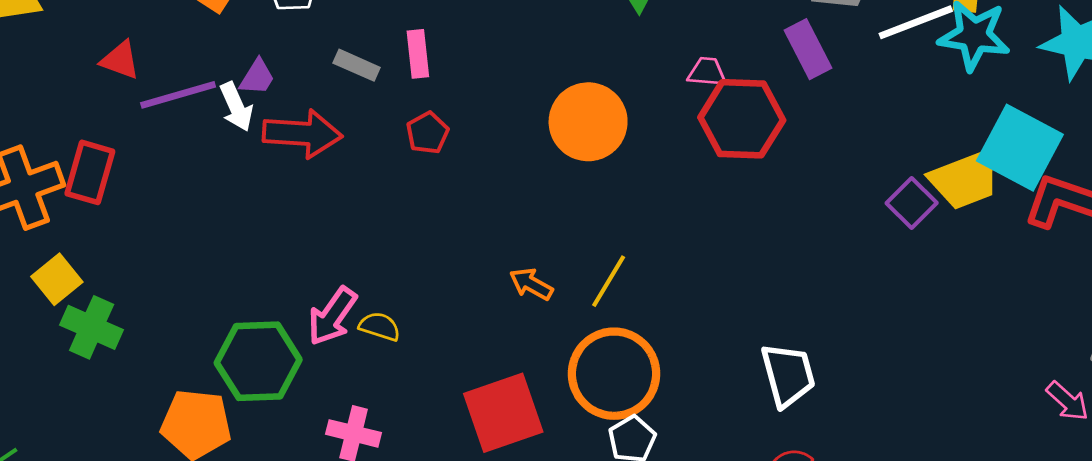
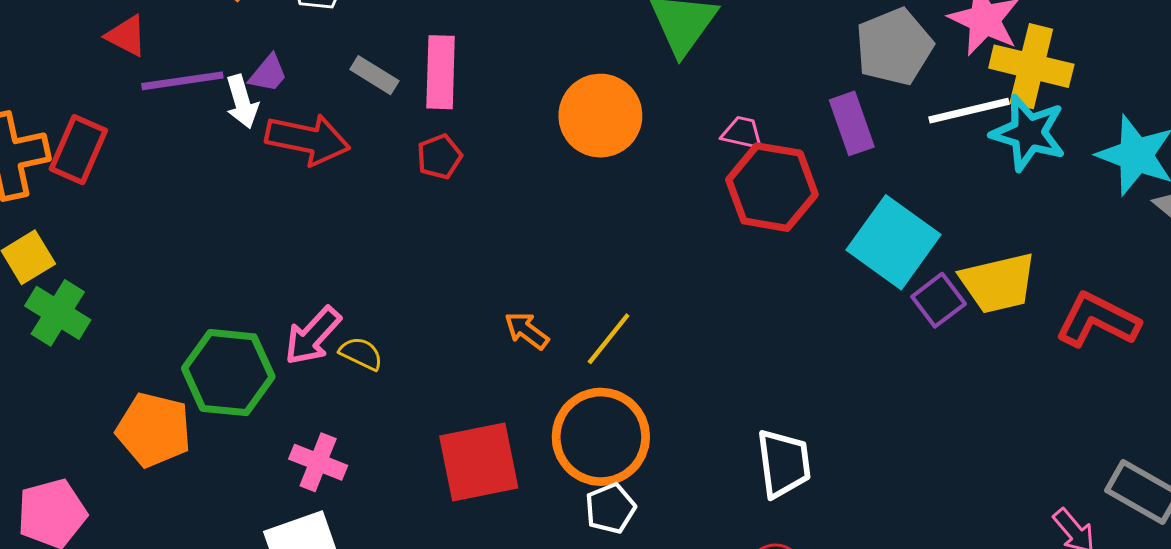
pink rectangle: (418, 54) -> (441, 72), size x1.4
orange circle: (588, 122) -> (600, 116), moved
cyan square: (1020, 148) -> (893, 242), moved

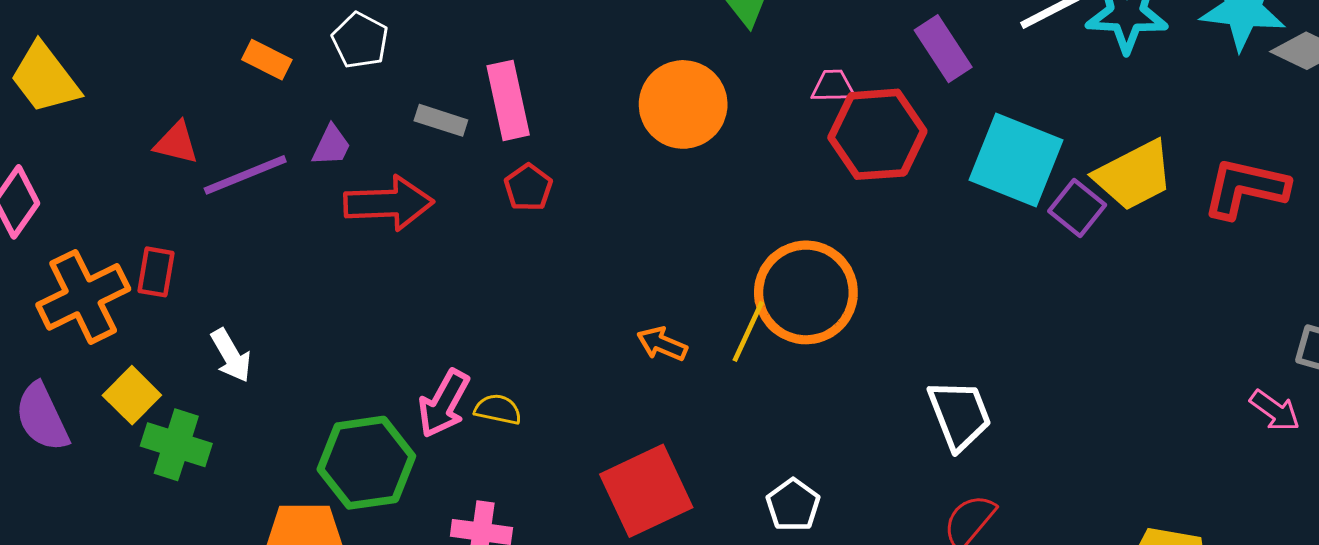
white arrow: (242, 102) -> (231, 356), moved
red rectangle: (78, 150) -> (156, 272), size x0.7
orange circle: (601, 437) -> (806, 292), moved

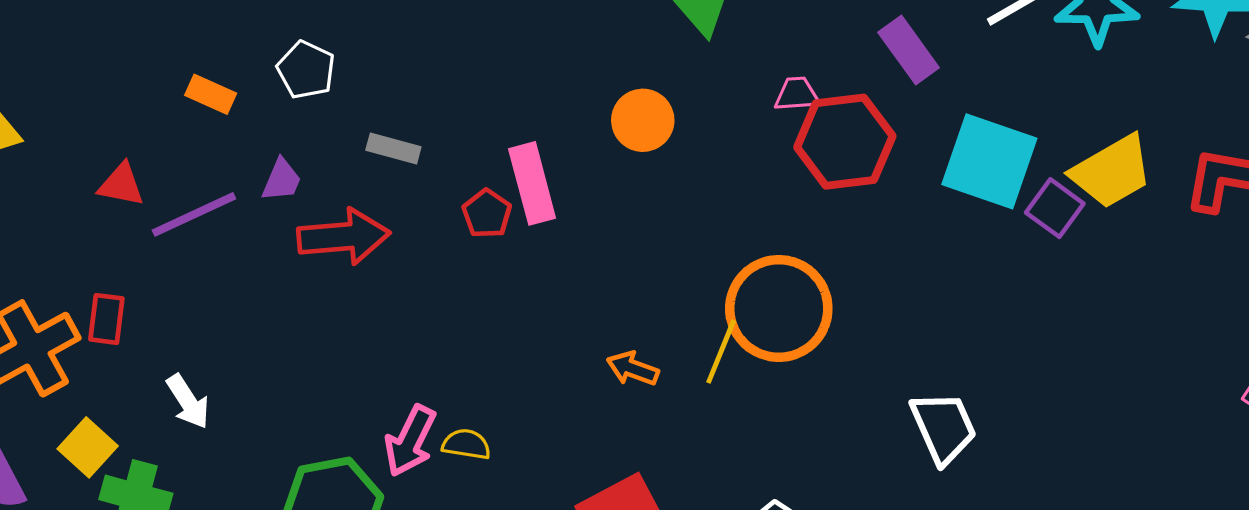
pink rectangle: (508, 100) -> (532, 183), moved
orange circle: (683, 104) -> (643, 120), size x0.7

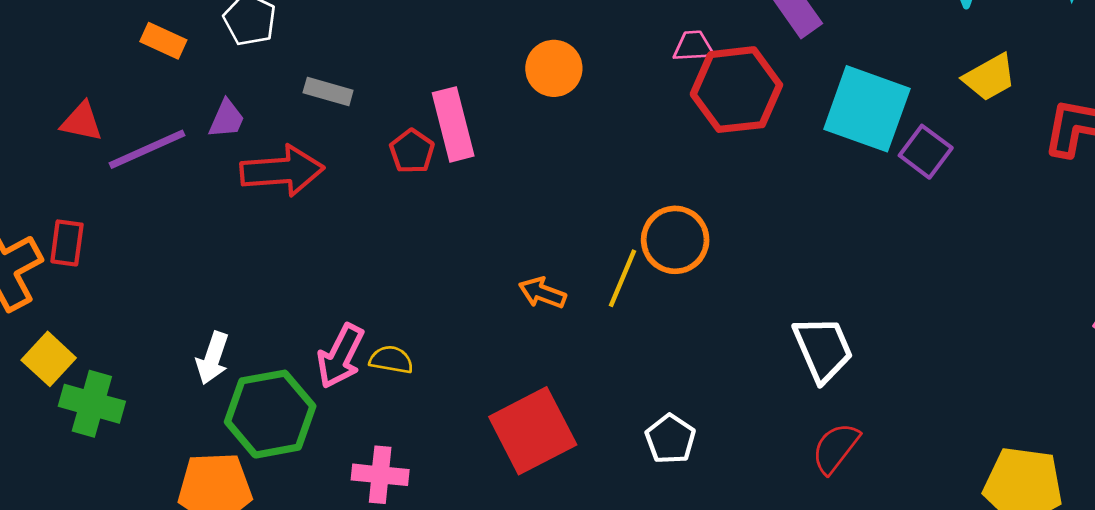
yellow trapezoid: (1112, 171) -> (989, 77), moved, size x0.7
orange circle: (779, 308) -> (675, 240), size x0.7
white arrow: (188, 402) -> (213, 358), moved, turned 51

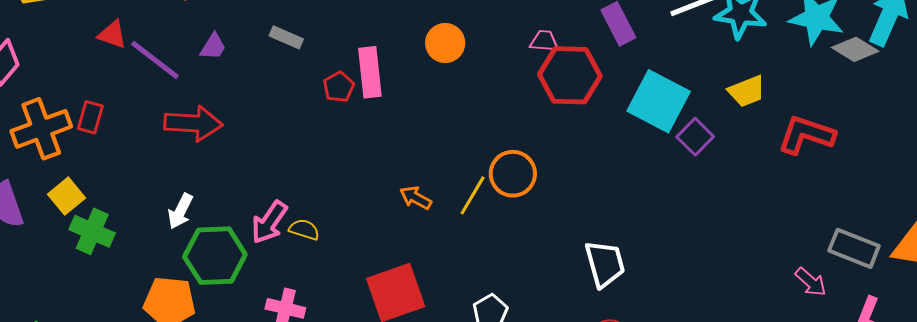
purple line: (147, 149) -> (155, 60), turned 54
red arrow: (282, 171) -> (193, 123), moved

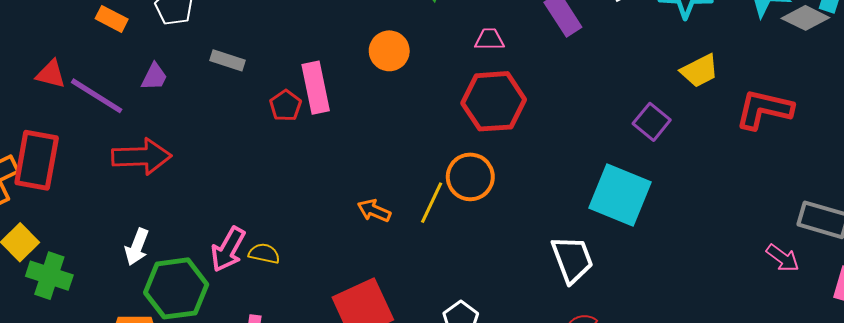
red hexagon: (570, 75) -> (494, 101), moved
cyan square: (659, 101) -> (620, 195), moved
red rectangle: (90, 117) -> (37, 160), size x1.8

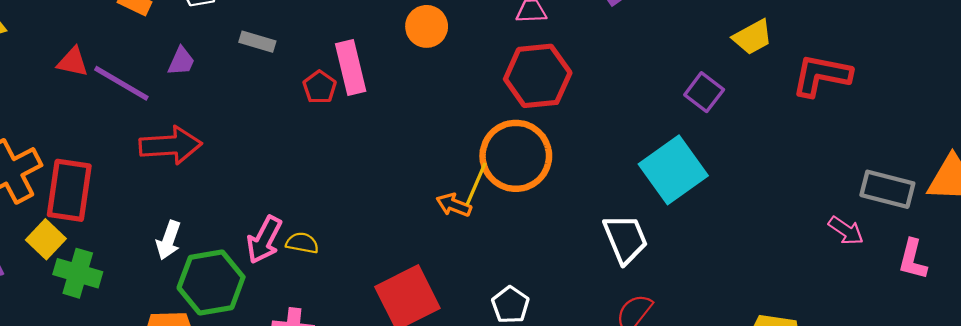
red rectangle: (37, 160) -> (69, 190), moved
orange circle: (470, 177) -> (516, 156), size x1.4
cyan square: (620, 195) -> (673, 170), turned 34
orange arrow: (374, 211) -> (454, 205), moved

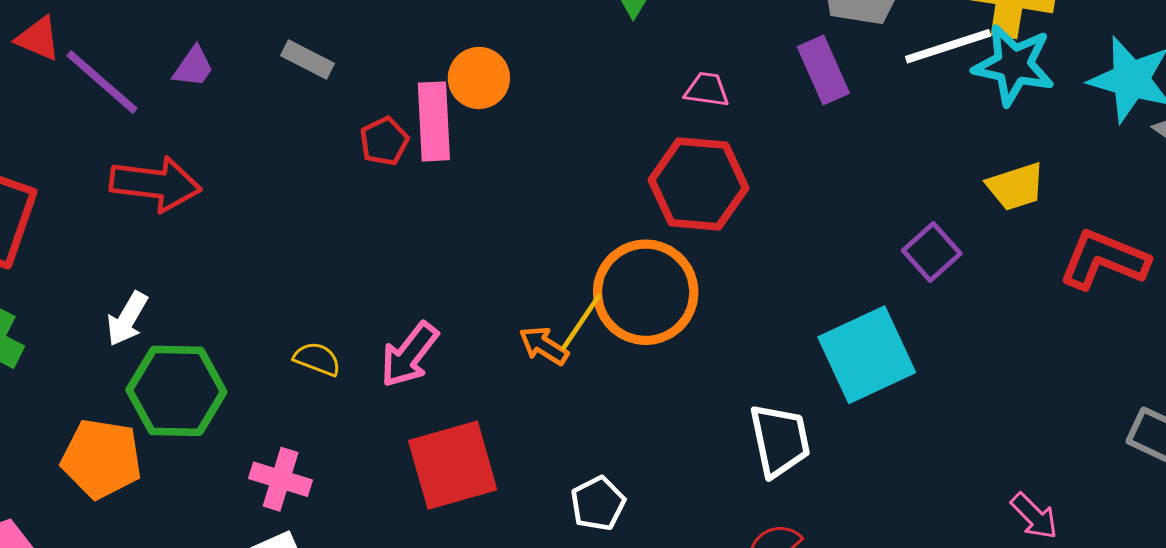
orange circle: (427, 26) -> (479, 78), moved
pink arrow: (846, 231) -> (1034, 516), moved
pink arrow: (264, 240) -> (409, 355), moved

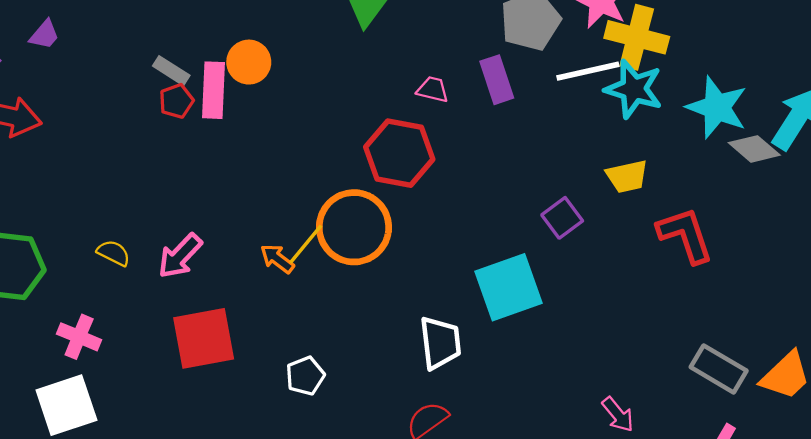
gray rectangle: (308, 59) -> (171, 71), moved
pink trapezoid: (707, 90) -> (433, 89), moved
red L-shape: (1104, 260) -> (685, 235), turned 44

